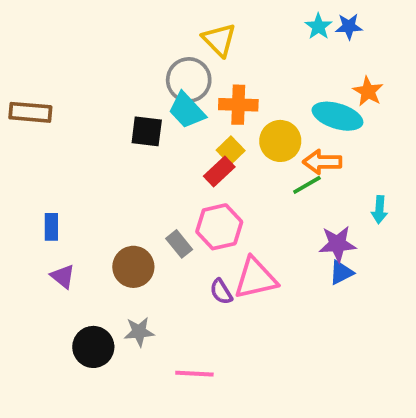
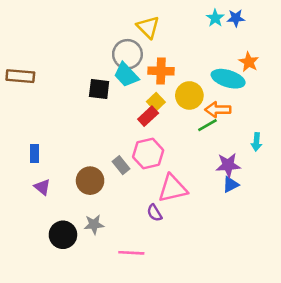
purple semicircle: (221, 292) -> (155, 213), moved

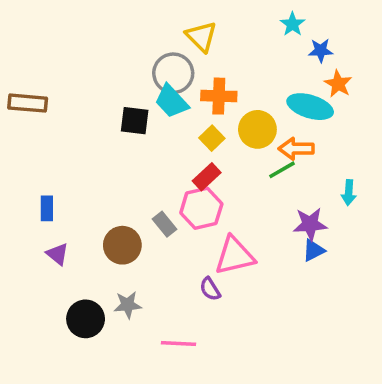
blue star: (236, 18) -> (321, 50), moved
red rectangle: (148, 116) -> (207, 177), moved

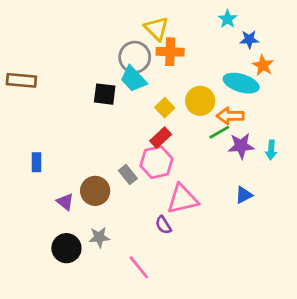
orange cross: (219, 96) -> (170, 52), moved
purple star: (310, 224) -> (241, 146), moved
purple triangle: (57, 254) -> (65, 202), moved
pink line: (179, 343) -> (139, 267), turned 48

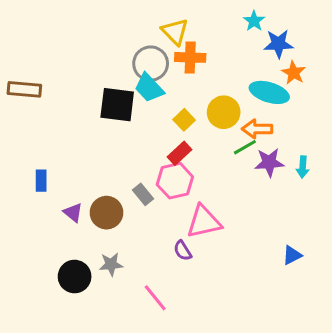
blue star: (249, 39) -> (278, 44), size x1.4
black square: (105, 94) -> (117, 105), size x1.4
blue triangle: (244, 195) -> (292, 255), moved
purple triangle: (65, 202) -> (73, 213), moved

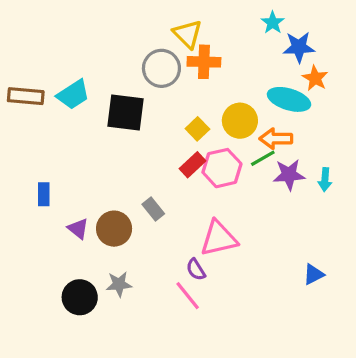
cyan trapezoid: (149, 88) -> (73, 94), moved, turned -80
pink hexagon: (175, 181) -> (222, 168), moved
pink line: (155, 298) -> (188, 296), moved

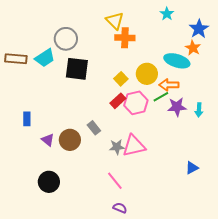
blue star: (299, 47) -> (199, 29), moved, turned -30
gray circle: (161, 68) -> (66, 39), moved
purple semicircle: (196, 269) -> (120, 208), moved, turned 144
gray star: (119, 284) -> (117, 147), moved

